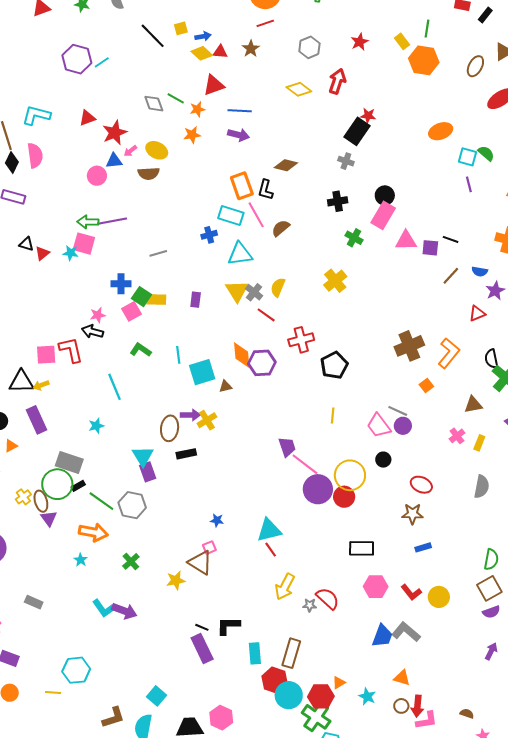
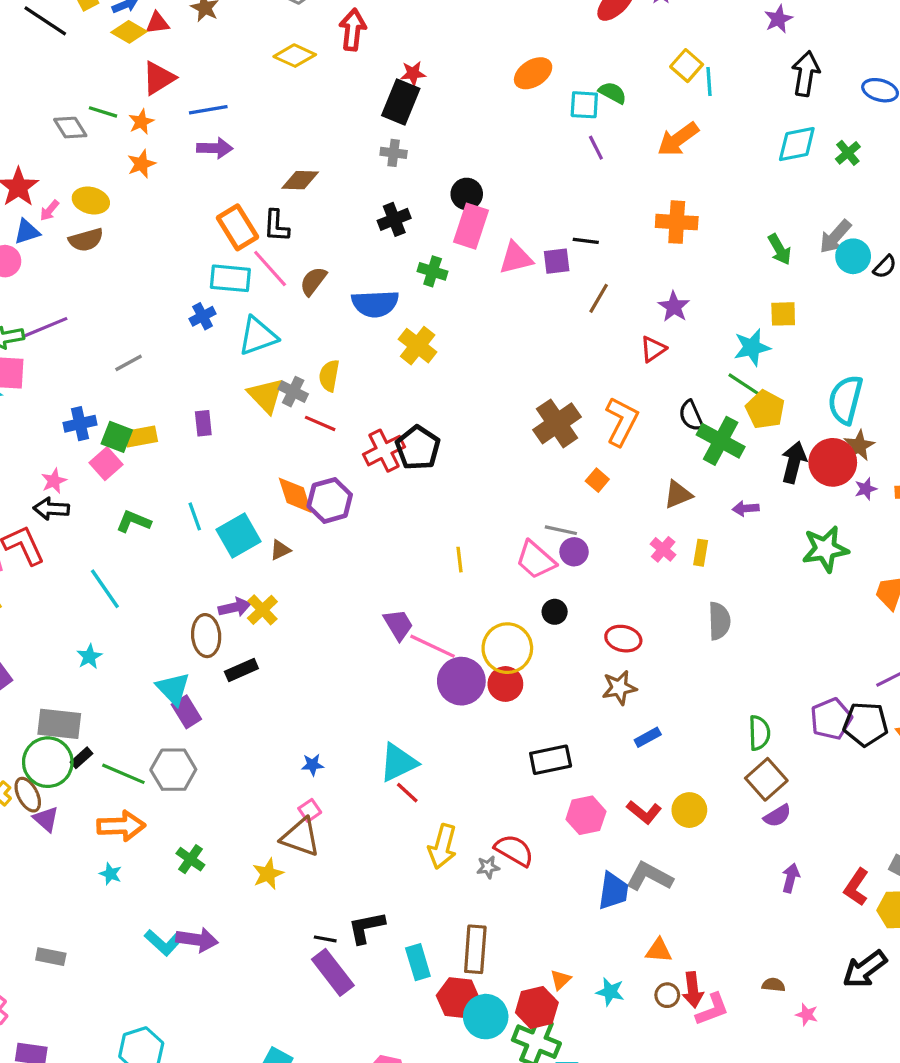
blue semicircle: (480, 271) -> (375, 304), moved, size x1.8
black pentagon: (334, 365) -> (418, 448), moved

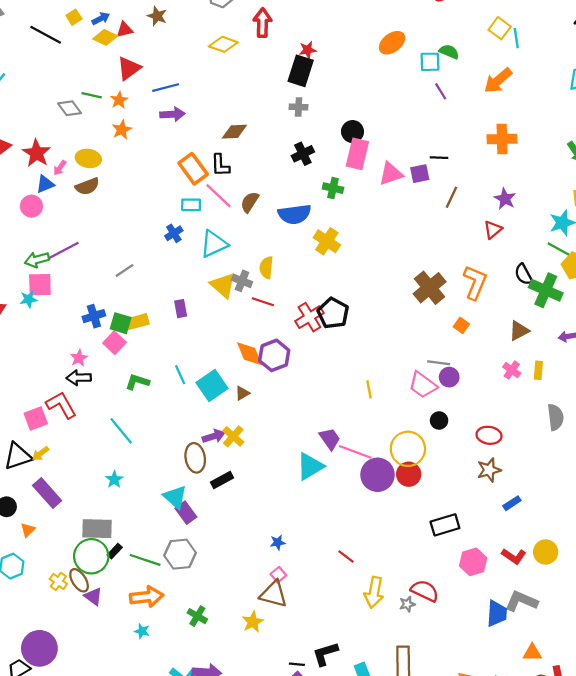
cyan rectangle: (230, 278) -> (191, 205), size x0.7
cyan triangle: (398, 763) -> (310, 466), moved

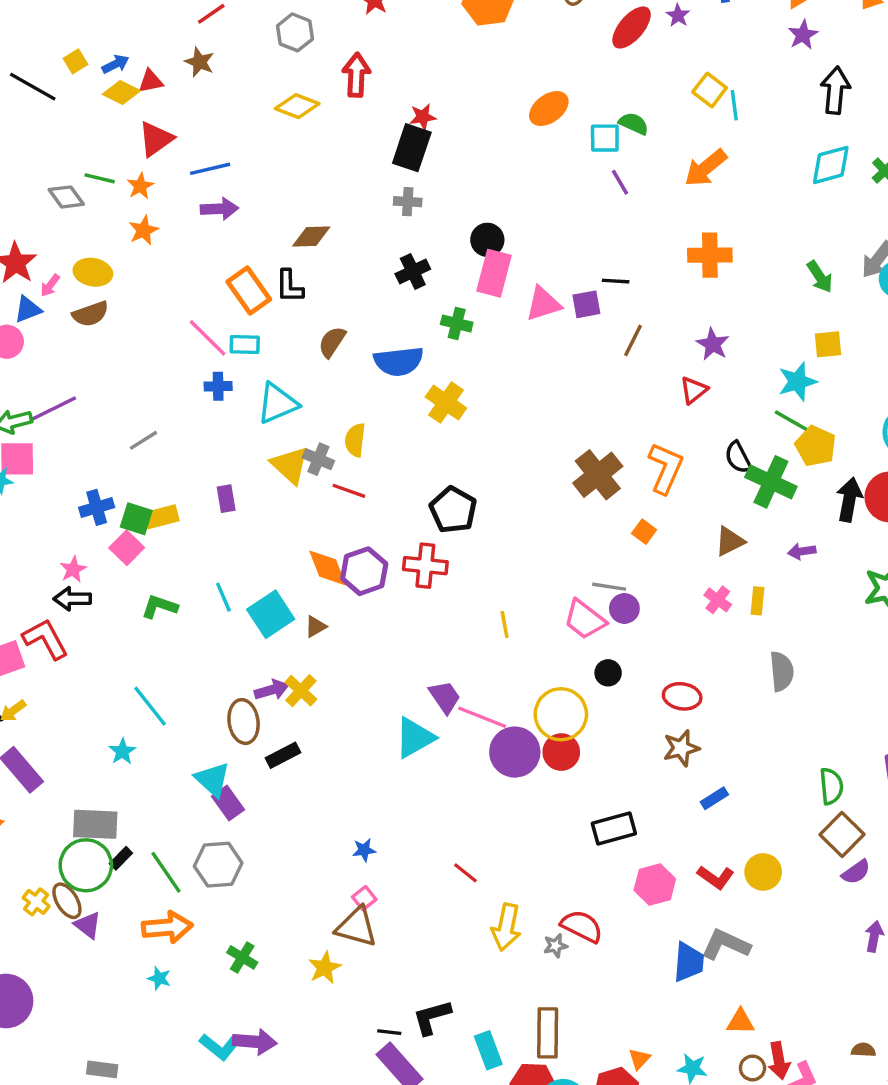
pink line: (218, 196) -> (208, 338), moved
blue cross: (174, 233) -> (218, 386), turned 30
red cross: (309, 317) -> (425, 566), moved, turned 36
cyan line: (121, 431) -> (150, 706), moved
green line: (145, 560) -> (166, 872), turned 36

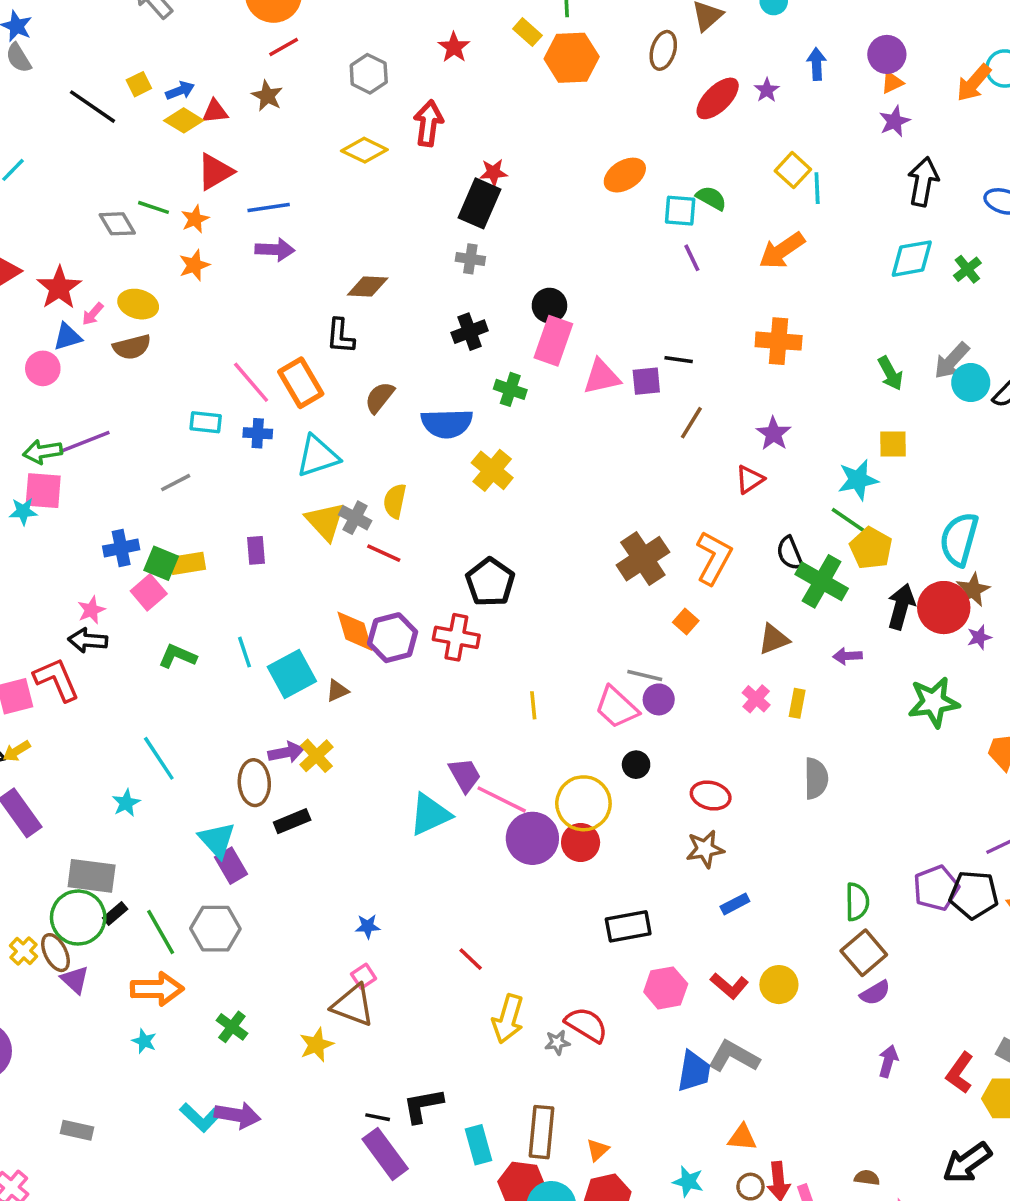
orange rectangle: (249, 291) -> (301, 383), moved
cyan rectangle: (245, 344) -> (206, 422), moved
orange triangle: (639, 1059) -> (598, 1150), moved

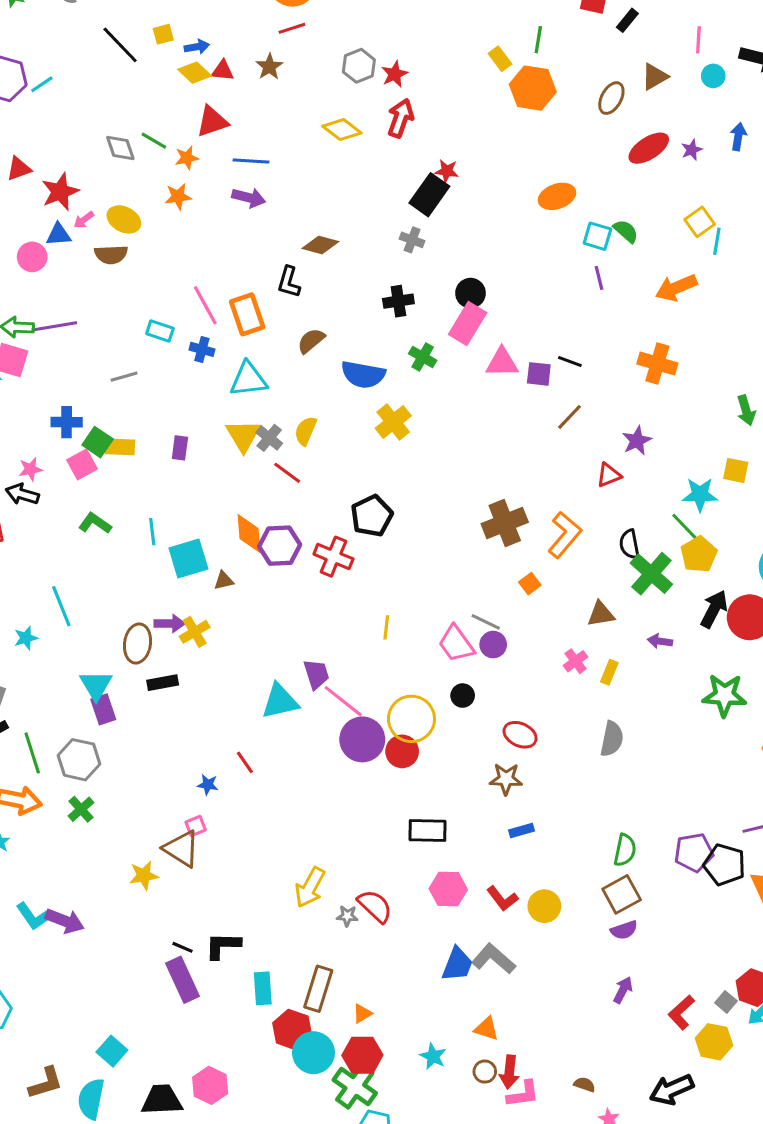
red star: (454, 47) -> (395, 74), moved
red line: (471, 959) -> (245, 762), moved
green cross: (232, 1027) -> (81, 809), moved

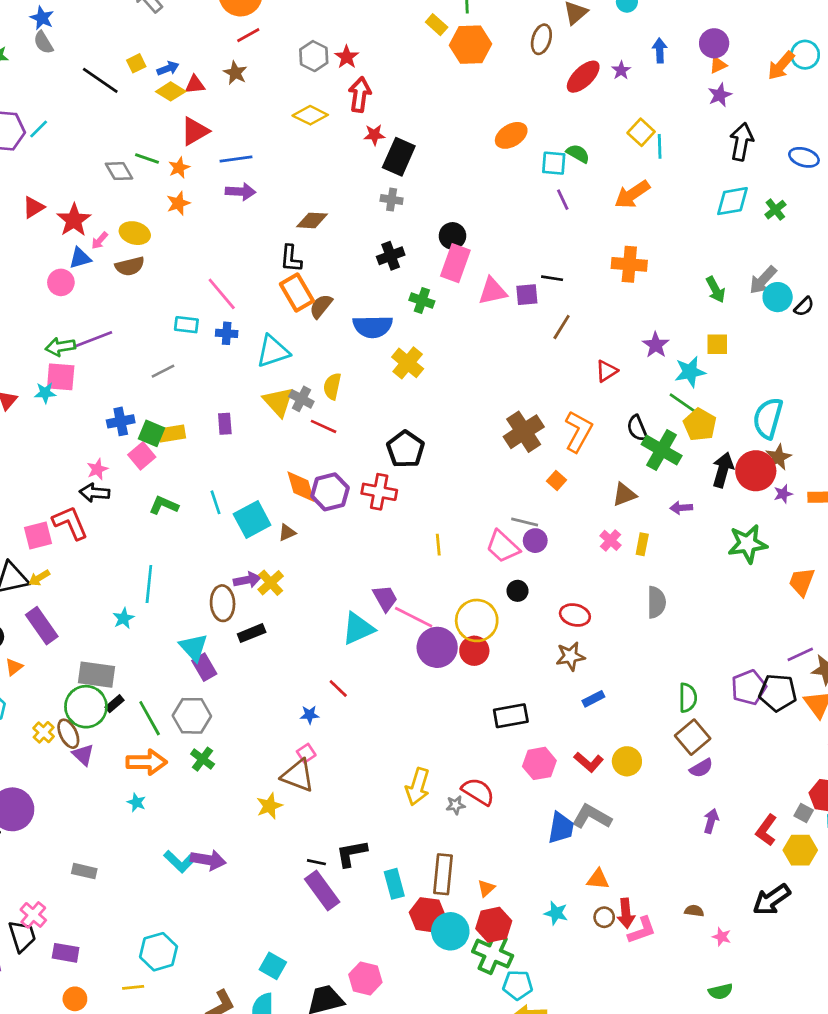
red star: (447, 171) -> (374, 135), moved
orange rectangle: (247, 314) -> (297, 292), moved
purple star: (637, 441) -> (656, 345), moved
cyan line: (61, 606) -> (149, 584), turned 39

